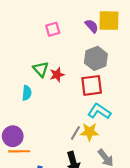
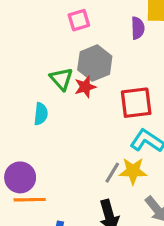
purple semicircle: (92, 26) -> (138, 28), moved, turned 40
gray hexagon: (96, 58) -> (95, 63), moved

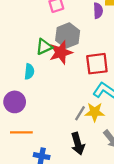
green triangle: (61, 79) -> (44, 47), turned 48
red star: (85, 87) -> (61, 52), size x1.5
purple circle: (20, 177) -> (15, 102), moved

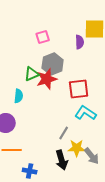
yellow star: (95, 112) -> (77, 148), moved

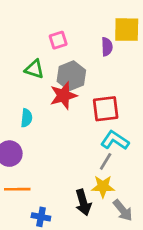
green triangle: (32, 74) -> (34, 69), moved, turned 42
gray line: (64, 133) -> (106, 161), moved
gray arrow: (92, 156) -> (123, 210), moved

